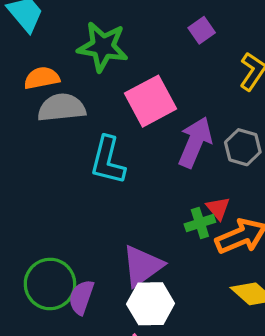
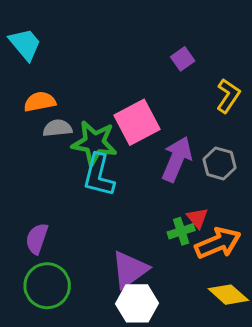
green star: (103, 47) -> (94, 143), moved
gray semicircle: (62, 108) -> (57, 128), size x0.7
purple semicircle: (81, 297) -> (37, 239), moved

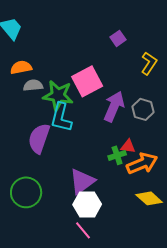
red triangle: (197, 218) -> (128, 146), turned -42
purple semicircle: (37, 239) -> (39, 138), moved, size x1.4

